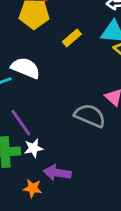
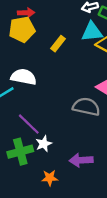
purple arrow: (57, 173) -> (81, 160), moved

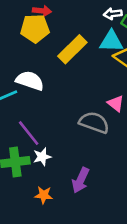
yellow rectangle: (58, 44) -> (72, 49), size x1.6
purple arrow: (81, 160) -> (81, 180), turned -70

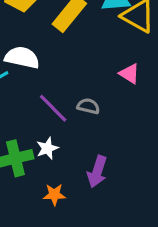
gray semicircle: (94, 122) -> (88, 106), moved, size x0.6
purple line: (29, 133) -> (53, 108), moved

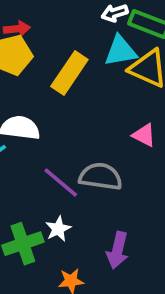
gray semicircle: (88, 106) -> (101, 177), size x1.6

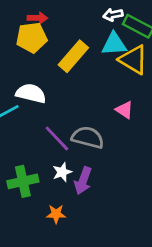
white star: (58, 229) -> (62, 172), moved
purple arrow: (118, 250) -> (83, 181), moved

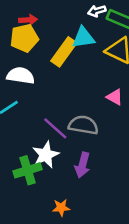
cyan triangle: (114, 44) -> (83, 38), moved
white semicircle: (31, 93) -> (21, 76), moved
white star: (62, 172) -> (46, 155), moved, size x1.5
orange star: (56, 214) -> (61, 208), moved

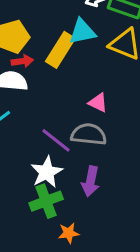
red arrow: (28, 20) -> (22, 61), moved
pink triangle: (115, 97) -> (98, 103), moved
green cross: (28, 170) -> (46, 201), moved

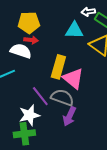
yellow rectangle: (60, 50) -> (58, 67), moved, turned -30
pink triangle: (98, 103) -> (73, 78), size x1.6
purple arrow: (91, 181) -> (69, 116), moved

